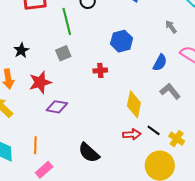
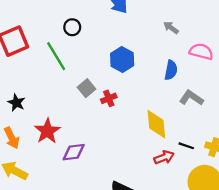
gray square: (63, 53) -> (86, 88), moved

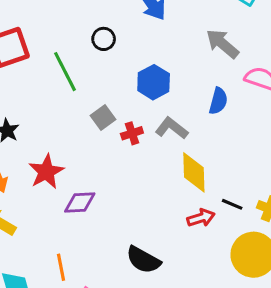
black circle: (72, 27) -> (104, 39), moved
gray arrow: (171, 28) -> (222, 44), size x1.6
gray L-shape: (191, 98) -> (172, 128), moved

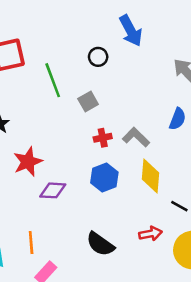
black circle: (104, 39) -> (98, 57), moved
blue hexagon: (154, 82) -> (104, 178), moved
gray square: (103, 117) -> (88, 102), moved
red arrow: (201, 218) -> (150, 234), moved

